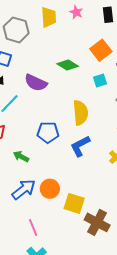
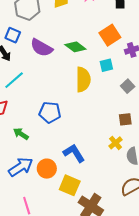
purple semicircle: (36, 83) -> (41, 48), moved
yellow semicircle: (80, 113) -> (83, 79), moved
blue L-shape: (80, 146) -> (74, 153), moved, turned 80

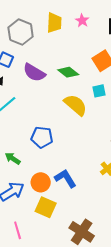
yellow semicircle: (83, 79) -> (76, 105), turned -50
orange circle: (47, 169) -> (41, 182), moved
yellow square: (70, 185) -> (46, 207), moved

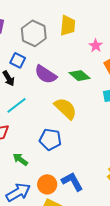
pink star: (82, 21) -> (96, 46), moved
yellow semicircle: (76, 105) -> (65, 109), moved

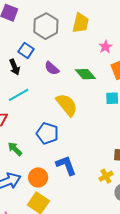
purple semicircle: (46, 74) -> (52, 68), size x0.7
blue L-shape: (72, 182) -> (66, 165), moved

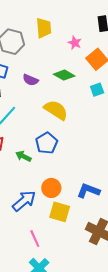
blue pentagon: (47, 133) -> (47, 143), turned -30
green arrow: (15, 149) -> (23, 156), moved
blue L-shape: (66, 165) -> (88, 191), moved, turned -30

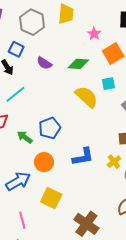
green diamond: (64, 75) -> (78, 64), turned -35
yellow semicircle: (56, 110) -> (87, 97), moved
orange circle: (51, 188) -> (44, 162), moved
blue L-shape: (88, 191) -> (83, 157), moved, turned 140

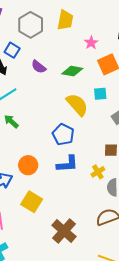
blue pentagon: (50, 128) -> (63, 134), moved, turned -30
green arrow: (25, 137) -> (11, 121), moved

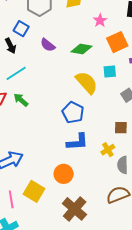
orange circle: (28, 165) -> (64, 174), moved
yellow square: (32, 202) -> (34, 191), moved

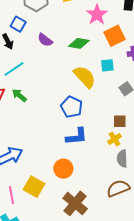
pink star: (100, 20) -> (97, 15), size x1.5
yellow cross: (108, 150) -> (114, 139), moved

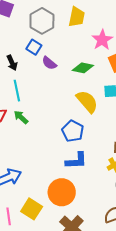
blue square: (18, 24) -> (34, 47), moved
cyan line: (14, 69) -> (17, 91), turned -70
orange circle: (63, 169) -> (62, 192), size x1.4

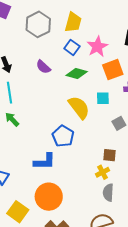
blue square: (34, 47) -> (72, 47), moved
blue L-shape: (76, 161) -> (45, 161), moved

